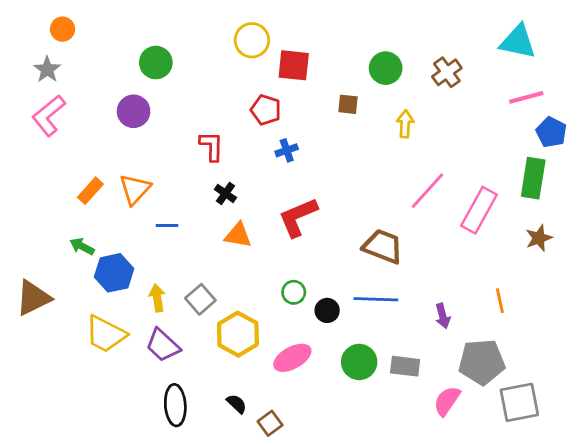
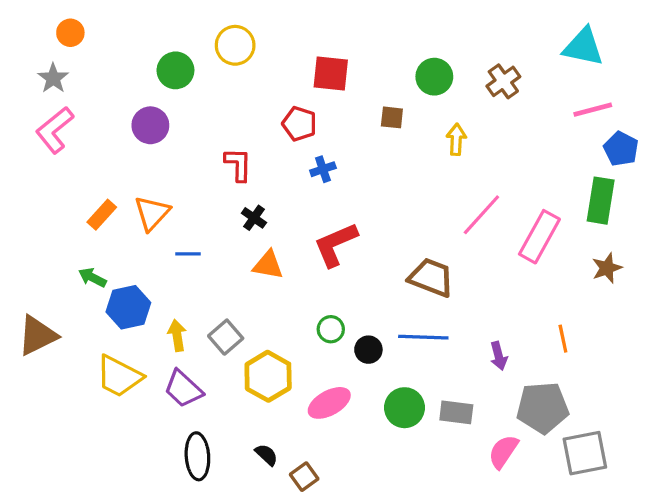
yellow circle: (252, 40) -> (235, 45), moved

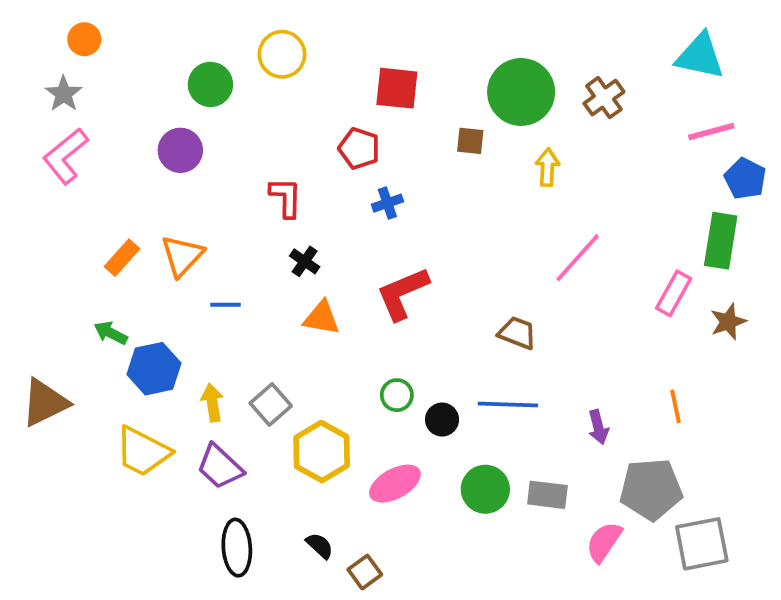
green circle: (434, 77) -> (521, 92), size x1.5
pink rectangle: (539, 237) -> (674, 293), moved, size x0.7
brown trapezoid: (431, 277) -> (517, 333), size x0.7

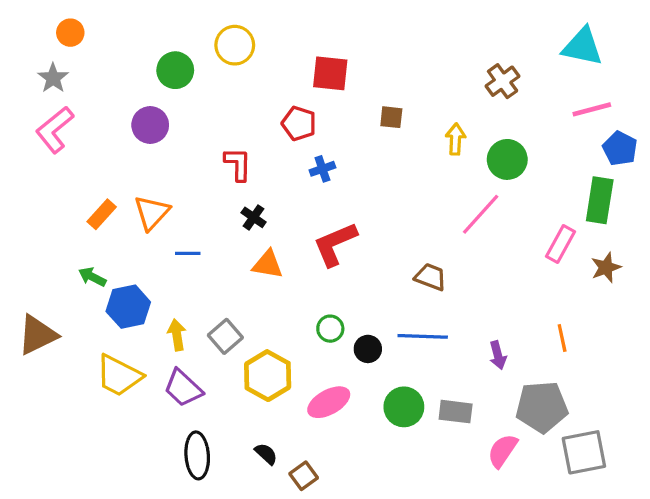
green circle: (521, 92) -> (507, 159), moved, size x0.7

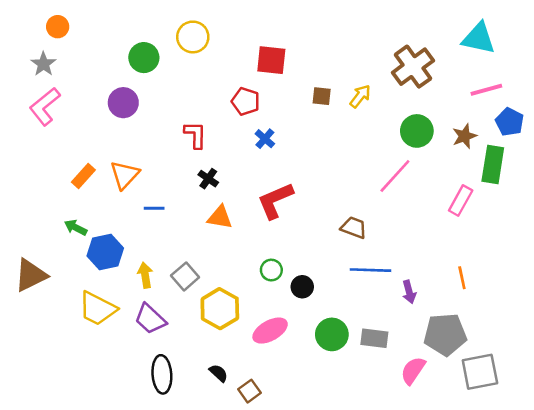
brown cross: (503, 81) -> (413, 67), size x1.5
yellow arrow: (456, 139) -> (360, 96), moved, turned 35
blue cross: (322, 169) -> (265, 139), turned -30
brown star: (606, 268) -> (464, 136), moved
blue line: (423, 336) -> (370, 270), moved

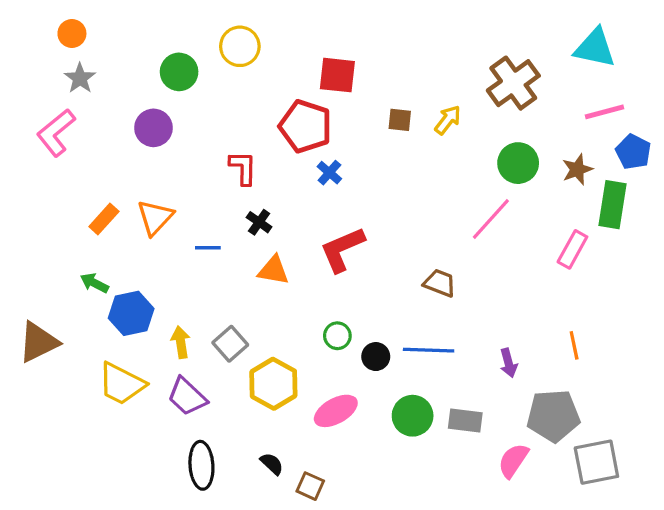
gray star: (43, 64) -> (80, 78), moved
red pentagon: (246, 101) -> (305, 126), size x1.5
blue line: (154, 208) -> (208, 248), moved
blue line: (370, 270) -> (429, 350), moved
brown square: (249, 391) -> (310, 486), turned -30

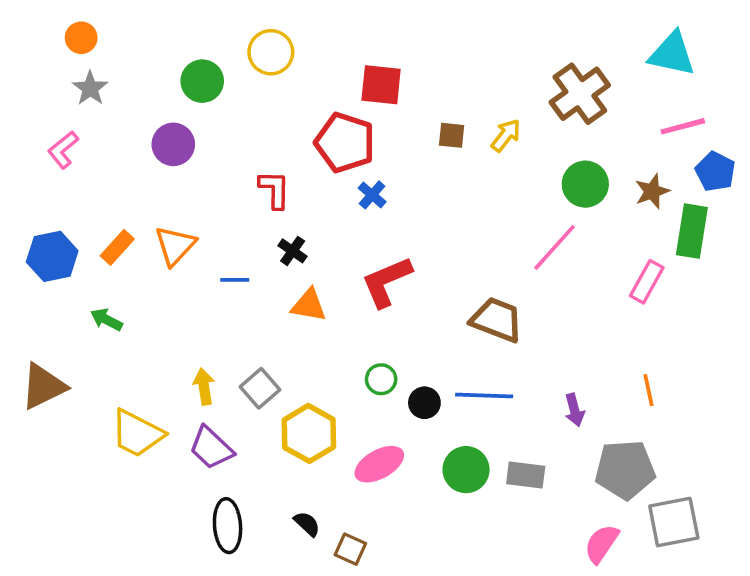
pink L-shape: (56, 133) -> (63, 150), size x0.7
brown trapezoid: (440, 283) -> (497, 320), size x1.4
blue hexagon: (131, 313) -> (52, 256), moved
pink semicircle: (513, 460) -> (602, 544), moved

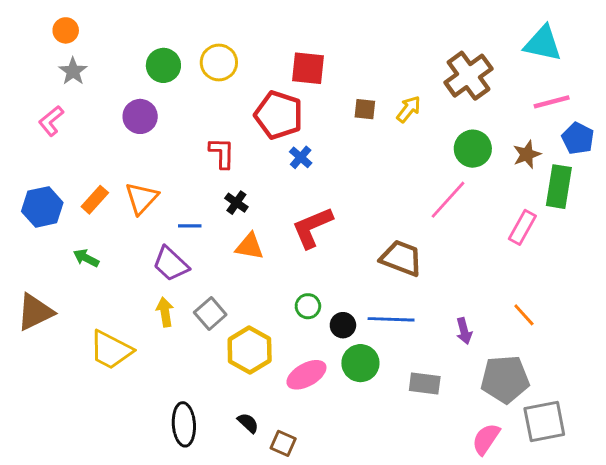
yellow circle: (271, 52) -> (219, 62), moved
orange line: (649, 390) -> (524, 315), turned -30
purple trapezoid: (211, 448) -> (171, 264), moved
green circle: (466, 470) -> (360, 363), moved

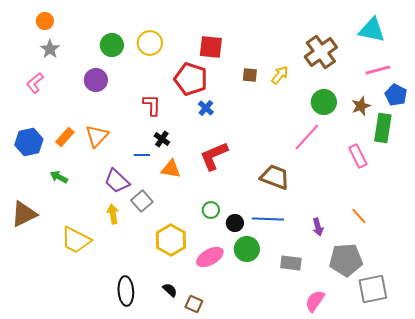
blue line: (190, 226) -> (142, 155), moved
pink rectangle: (522, 227) -> (358, 156), turned -55
gray square: (210, 313) -> (142, 201), moved
pink semicircle: (486, 439) -> (315, 301), moved

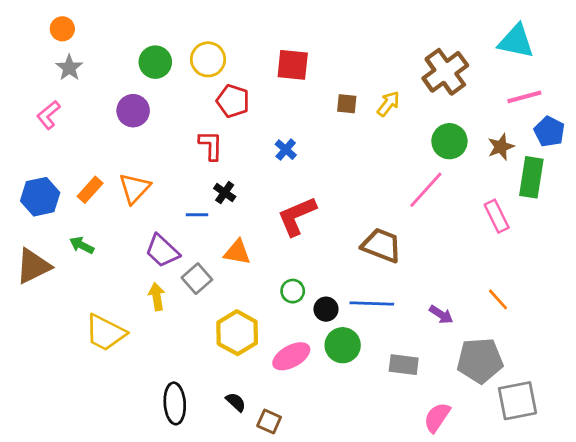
red pentagon: (191, 79) -> (233, 101), moved, size x0.7
orange triangle: (171, 169) -> (237, 252), moved
brown triangle: (24, 214) -> (33, 266), moved
purple arrow: (318, 227) -> (441, 315), turned -42

